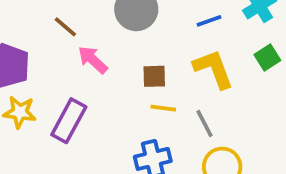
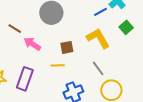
blue line: (209, 21) -> (101, 12), moved
yellow line: (163, 108) -> (58, 65), moved

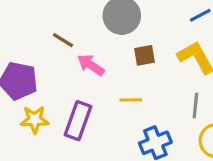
brown square: (67, 47) -> (145, 55), moved
gray line: (98, 68) -> (195, 106), turned 42

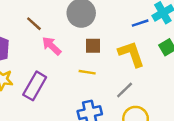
yellow line: (131, 100) -> (87, 72), moved
gray line: (195, 106) -> (125, 90), turned 30

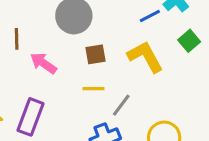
brown line: (34, 24) -> (17, 39), turned 56
gray line: (125, 90) -> (121, 105), moved

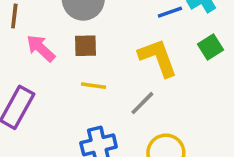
brown square: (95, 54) -> (86, 46), moved
gray line: (121, 105) -> (142, 103), moved

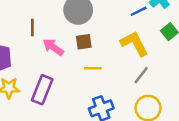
gray line: (142, 103) -> (141, 75), moved

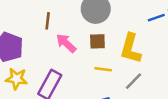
yellow L-shape: (134, 44) -> (131, 48), moved, turned -144
gray line: (141, 75) -> (134, 81), moved

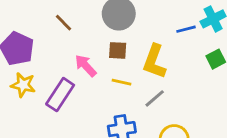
brown line: (48, 21) -> (63, 23), turned -56
pink arrow: (66, 43) -> (86, 66), moved

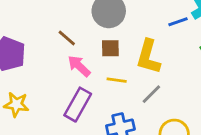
brown line: (63, 23) -> (67, 38), moved
yellow star: (23, 85) -> (16, 104), moved
purple rectangle: (60, 95) -> (78, 105), moved

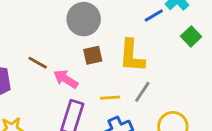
brown line: (67, 38) -> (38, 63), moved
yellow line: (117, 80) -> (110, 98), moved

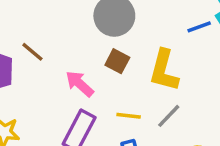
brown square: (93, 55) -> (117, 61), turned 30
brown line: (38, 63) -> (32, 52), moved

